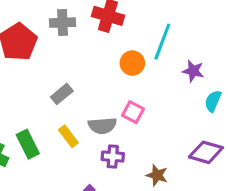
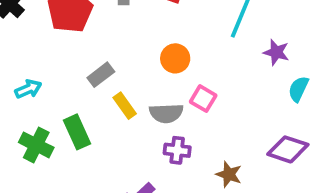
orange circle: (132, 63) -> (175, 58), moved
gray rectangle: (62, 94) -> (101, 75), moved
yellow rectangle: (68, 136) -> (125, 106), moved

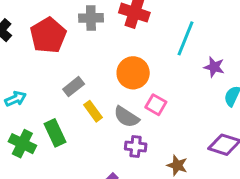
orange circle: (175, 58) -> (133, 73), size x1.4
gray semicircle: (166, 113) -> (126, 117), turned 36

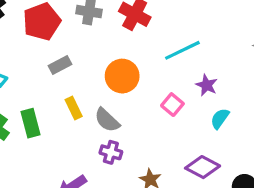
cyan line: (185, 38) -> (182, 50), turned 32
gray rectangle: (74, 87) -> (60, 65), moved
pink square: (156, 105) -> (172, 105), moved

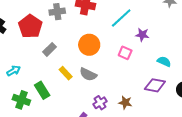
cyan semicircle: (220, 119) -> (164, 62), moved, turned 96
purple cross: (111, 152) -> (100, 103), moved, turned -32

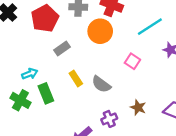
orange circle: (89, 45) -> (100, 31), moved
pink square: (125, 53) -> (132, 61), moved
cyan arrow: (13, 71) -> (30, 74), moved
brown star: (125, 103) -> (138, 107), moved

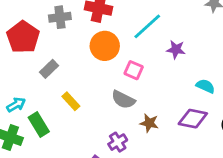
orange circle: (100, 31) -> (105, 46), moved
gray semicircle: (101, 84) -> (123, 100), moved

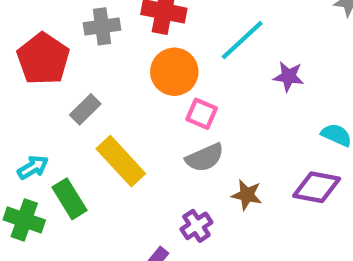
pink square: (134, 70) -> (202, 114), moved
gray semicircle: (123, 100) -> (205, 158), turned -50
yellow rectangle: (71, 101) -> (121, 161), size x1.6

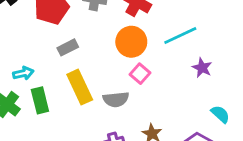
gray semicircle: (205, 158) -> (116, 99), moved

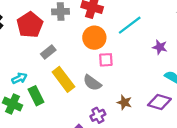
purple star: (202, 68) -> (160, 47), moved
pink square: (140, 74) -> (106, 60), turned -32
gray semicircle: (116, 99) -> (92, 83), turned 54

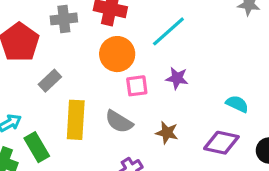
purple star: (160, 47) -> (177, 78), moved
yellow rectangle: (63, 79) -> (76, 120), turned 45
brown star: (124, 102) -> (167, 133), moved

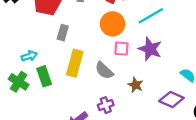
purple star: (177, 78) -> (150, 49), size x1.5
gray rectangle: (50, 81) -> (63, 33), turned -42

